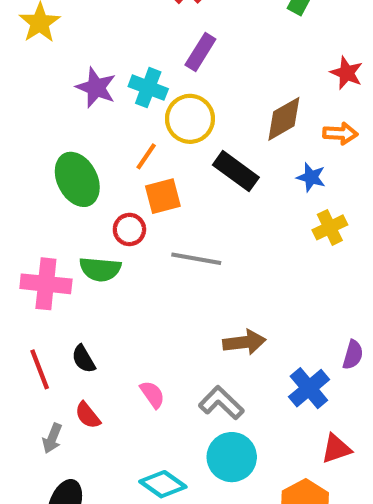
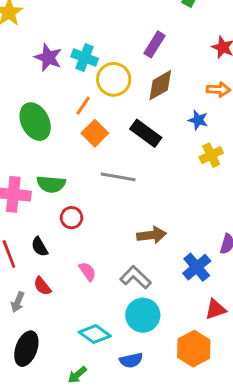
purple rectangle: (200, 52) -> (154, 44), moved
brown diamond: (284, 119) -> (160, 85), moved
black rectangle: (236, 171) -> (146, 133), moved
orange square: (163, 196) -> (95, 133), turned -30
red circle: (129, 229) -> (71, 218), moved

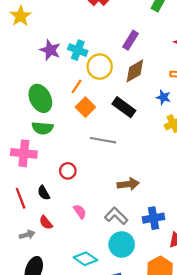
green semicircle: (51, 184) -> (43, 128), moved
blue cross: (197, 267) -> (153, 218), moved, turned 30
gray arrow: (18, 302) -> (27, 235), turned -128

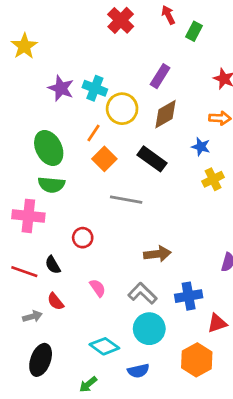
red line: (21, 198) -> (24, 272), turned -50

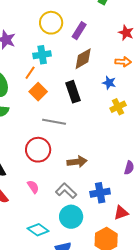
cyan cross: (95, 88) -> (42, 55), moved, turned -30
yellow circle: (122, 109) -> (51, 23), moved
black rectangle: (152, 159) -> (73, 92), turned 35
red circle: (83, 238) -> (38, 150), moved, size x1.6

